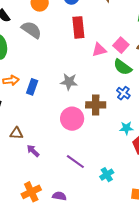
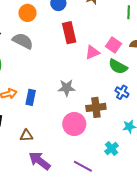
brown triangle: (16, 133) -> (26, 136), moved
purple arrow: (33, 151) -> (40, 161), size x1.6
cyan cross: (107, 175) -> (111, 149), moved

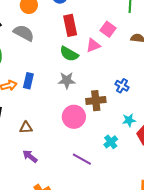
pink square: (114, 45) -> (108, 29), moved
green semicircle: (118, 67) -> (69, 54), moved
blue rectangle: (31, 97) -> (28, 81), moved
purple arrow: (40, 161) -> (30, 156), moved, size x0.7

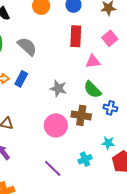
pink square: (108, 29) -> (110, 38), moved
gray semicircle: (24, 33) -> (27, 46), moved
green semicircle: (69, 54) -> (92, 90), moved
blue cross: (122, 86) -> (110, 108), turned -32

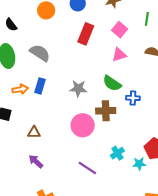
red rectangle: (76, 36) -> (86, 34), turned 30
pink triangle: (93, 61) -> (119, 55), moved
cyan star: (108, 143) -> (139, 164), moved

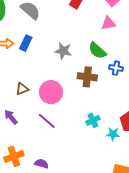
pink circle: (83, 125) -> (51, 92), moved
brown triangle: (34, 132) -> (22, 89), moved, turned -32
purple line: (87, 168) -> (47, 121), moved

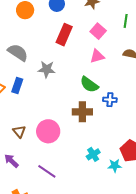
gray star: (63, 51) -> (47, 69), moved
brown triangle: (22, 89) -> (19, 131), turned -40
purple line: (47, 121) -> (47, 171), moved

